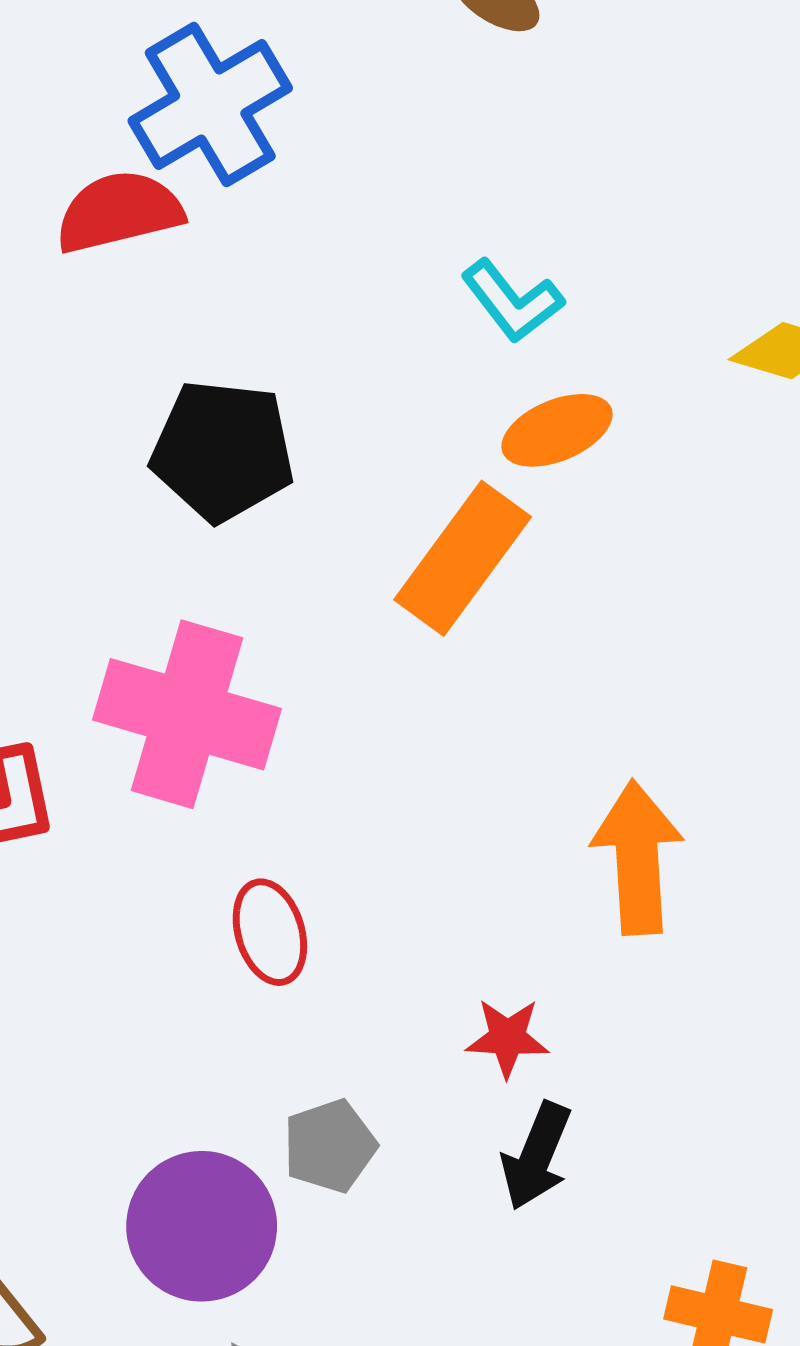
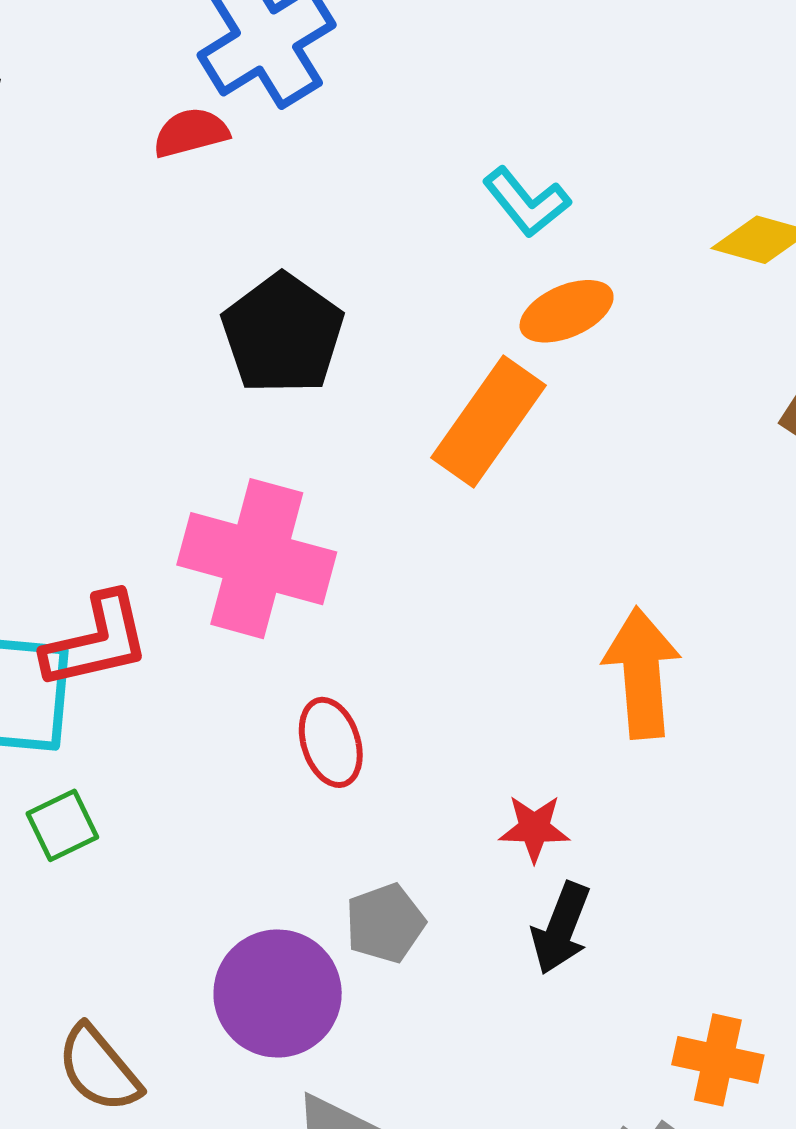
red semicircle: (119, 212) -> (191, 133), size x0.7
black pentagon: (223, 451) -> (283, 334), turned 30

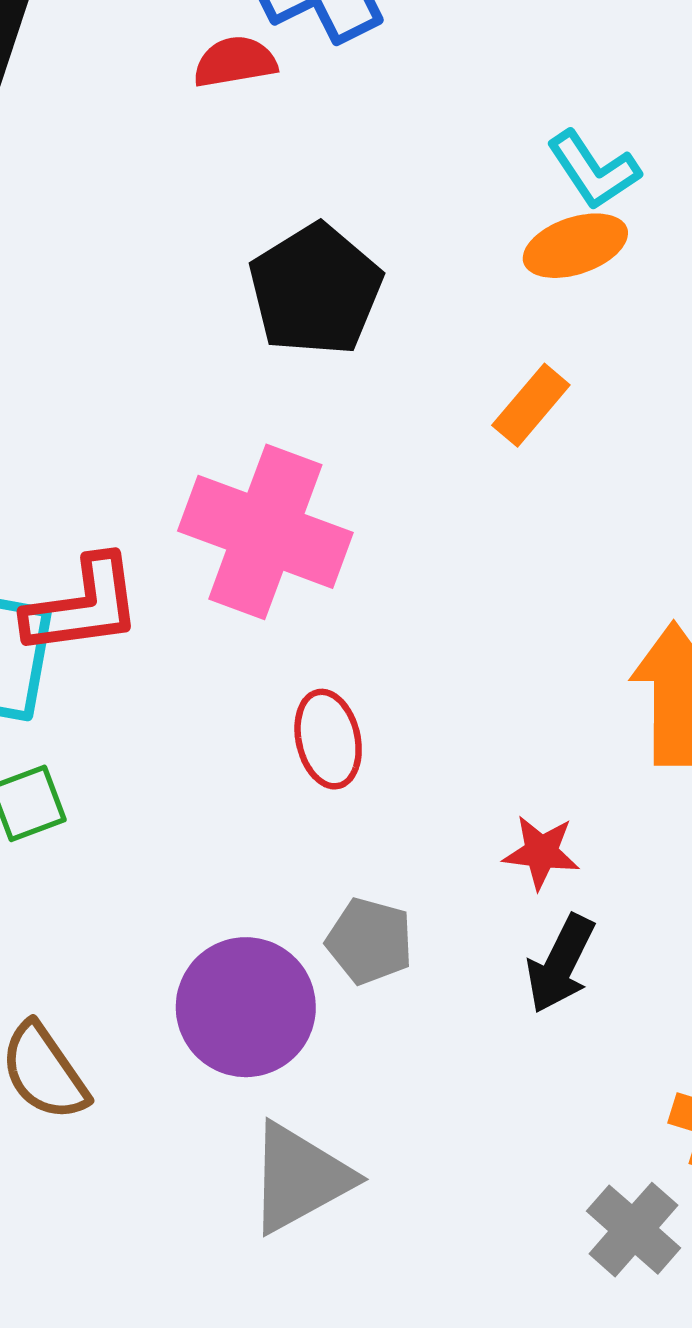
orange ellipse: (567, 311) -> (575, 246), moved
orange rectangle: (489, 421) -> (531, 405), size x0.6
gray pentagon: (385, 923) -> (370, 941), turned 30

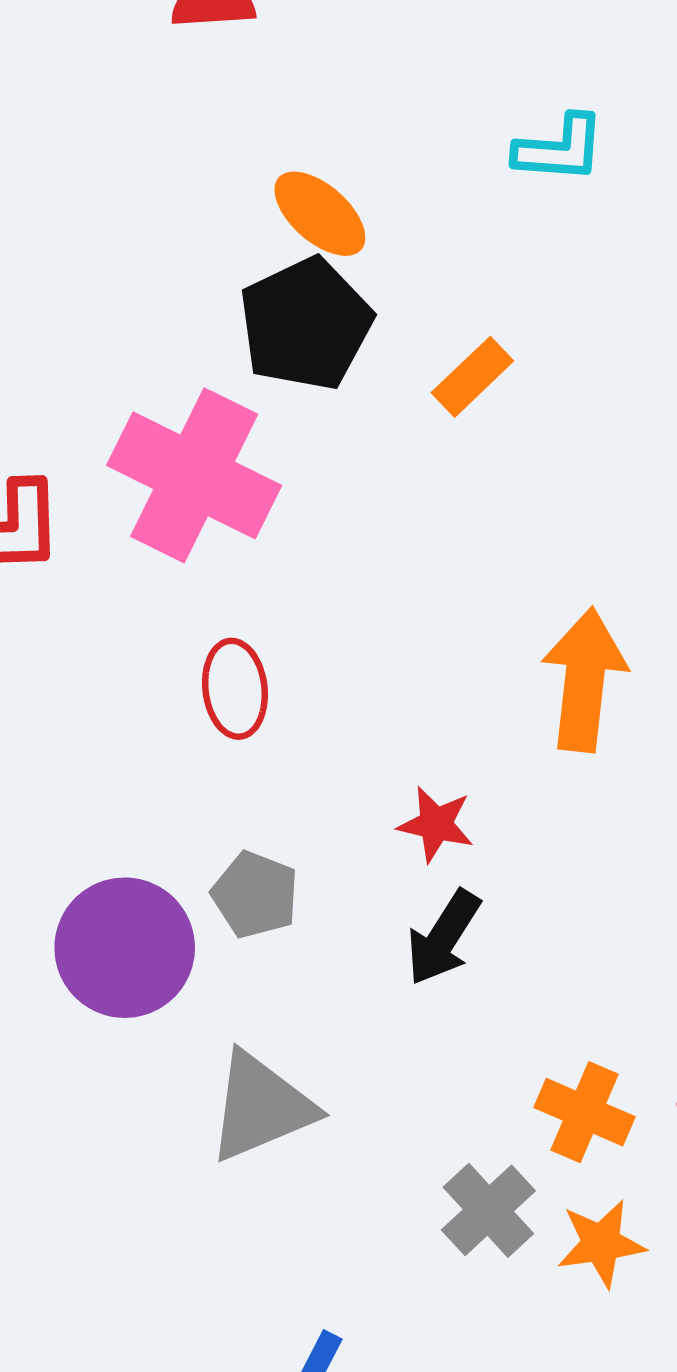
cyan L-shape: (593, 170) -> (560, 149), turned -58
orange ellipse: (575, 246) -> (320, 214), moved, turned 54
black pentagon: (315, 290) -> (306, 324), moved
gray triangle: (300, 1178) -> (261, 1107), moved

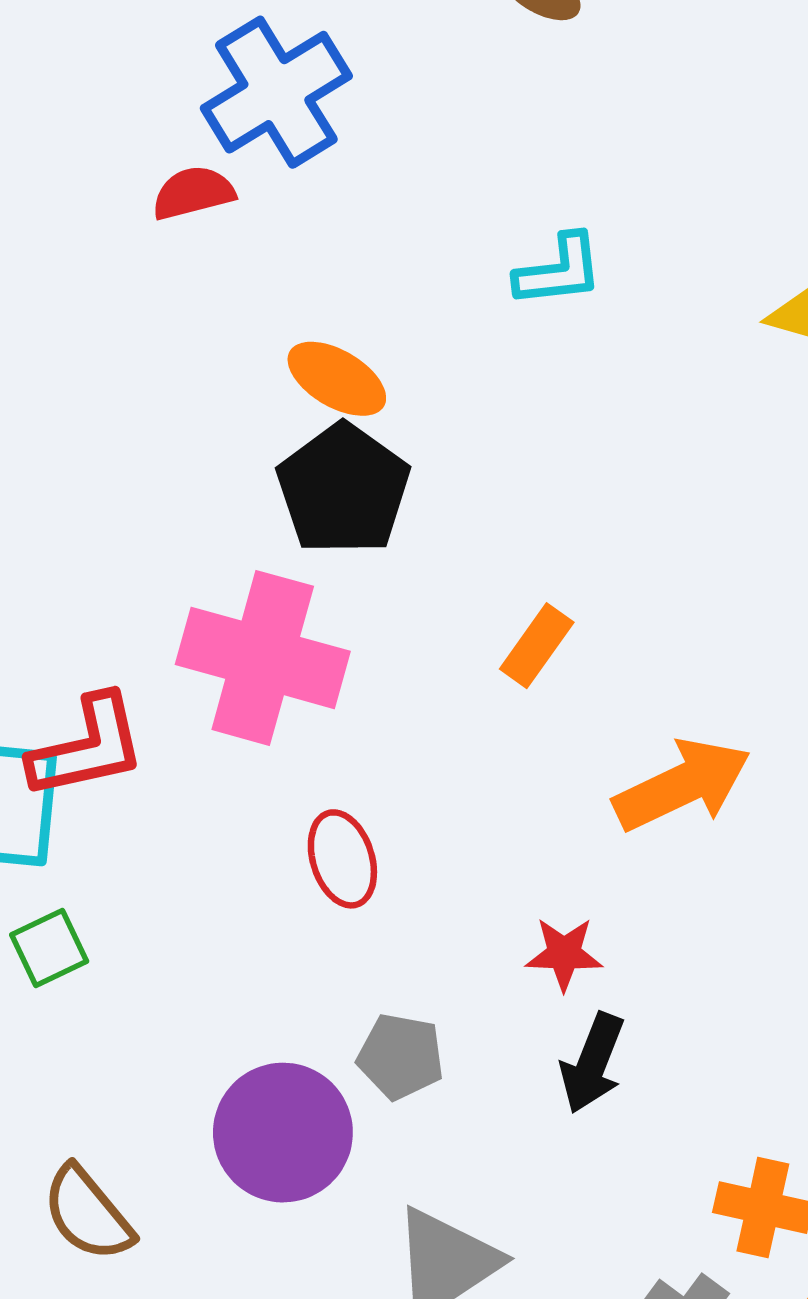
orange rectangle: (472, 377) -> (537, 646), moved
orange arrow: (584, 680) -> (682, 785), turned 69

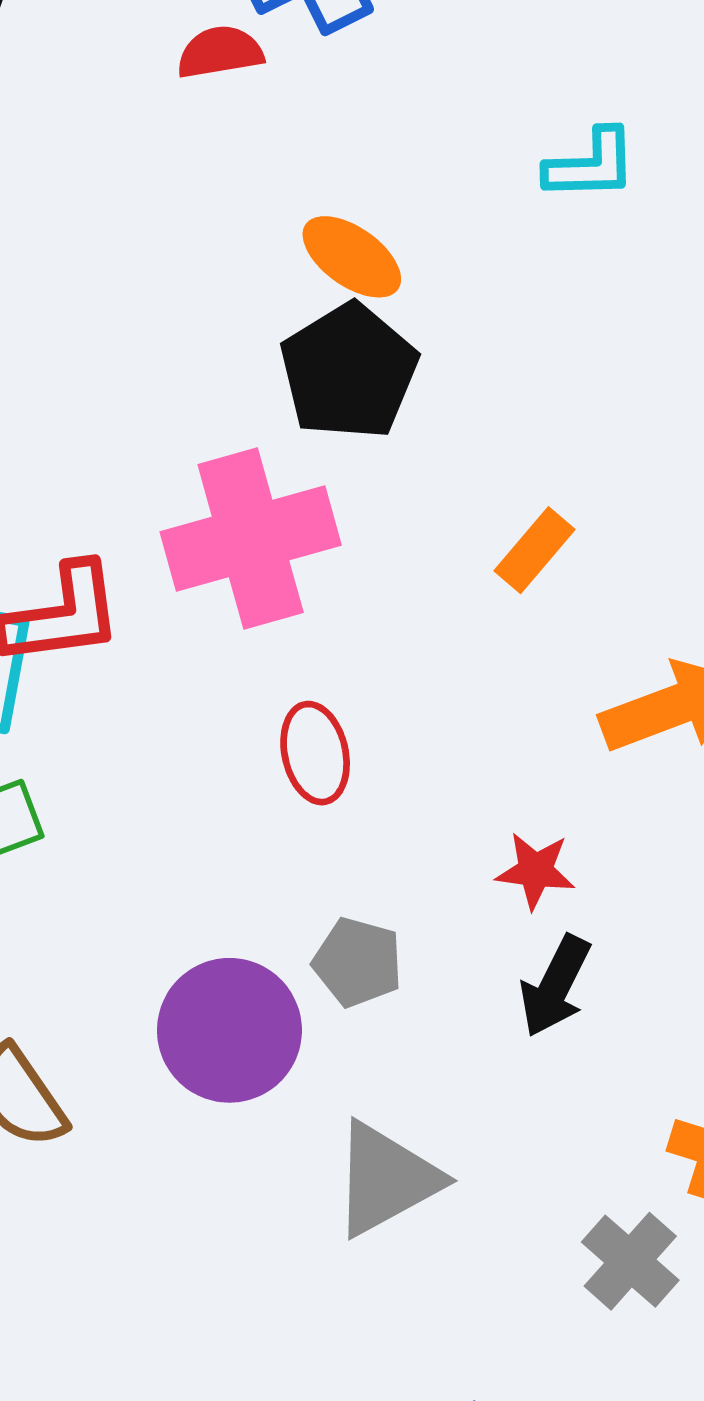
pink cross: (263, 658) -> (251, 538), turned -36

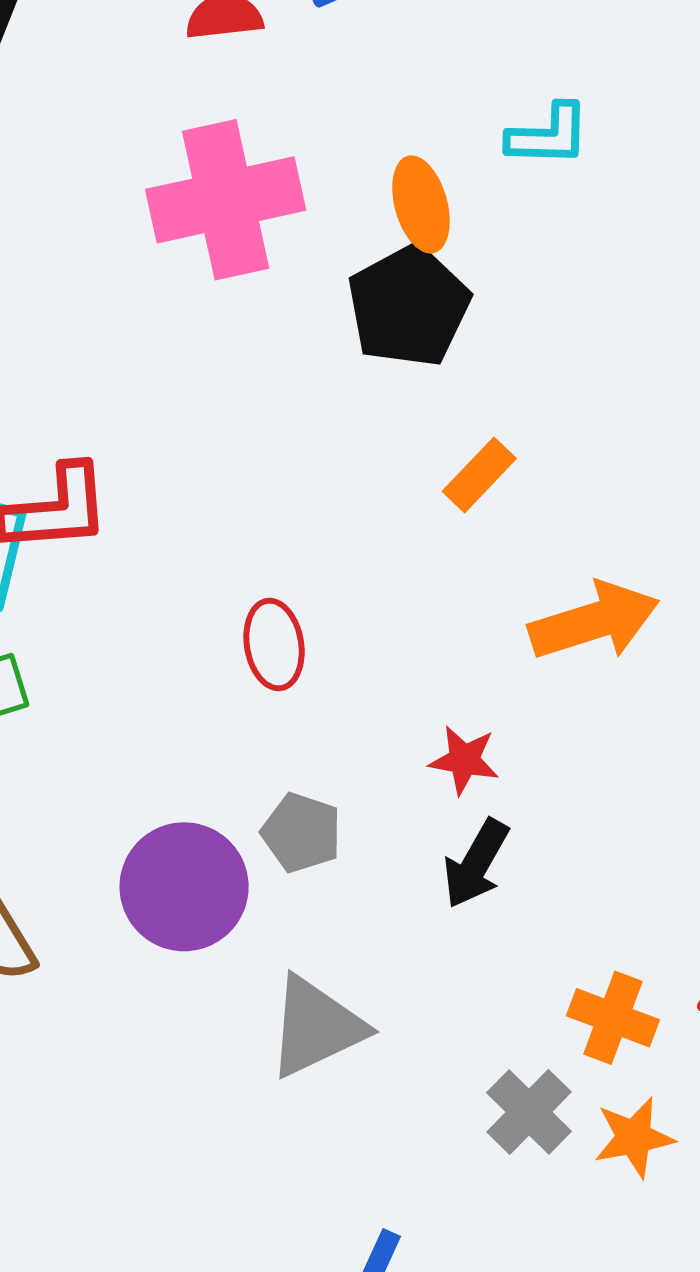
orange ellipse: (352, 257) -> (421, 204), moved, turned 36
black pentagon: (349, 371) -> (409, 306), moved
pink cross: (251, 538) -> (226, 200), moved

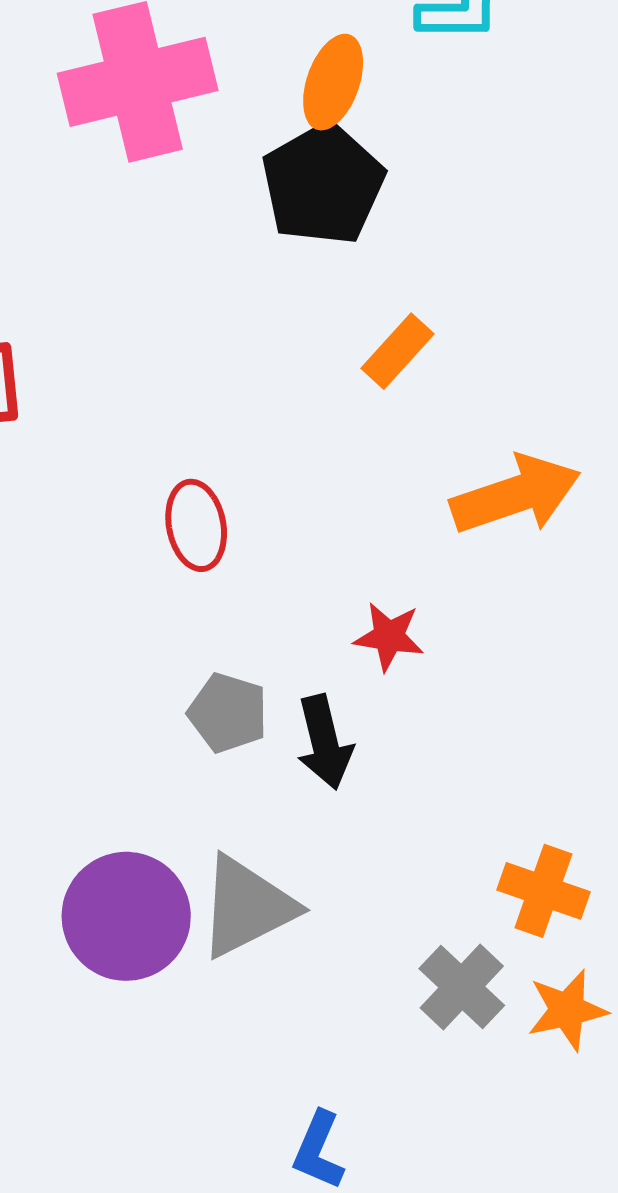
orange ellipse: (421, 204) -> (333, 82), turned 36
black arrow: (476, 864) -> (324, 742), moved, turned -42
purple circle: (184, 887) -> (126, 916), moved

